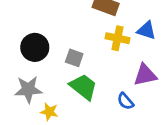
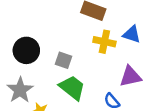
gray star: (28, 89) -> (20, 90), turned -30

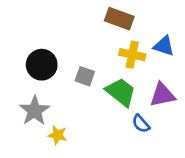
green trapezoid: (72, 88) -> (121, 92), moved

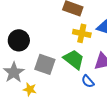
gray square: (85, 76) -> (45, 64), moved, size x1.5

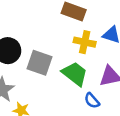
gray square: (45, 64) -> (39, 63), moved

